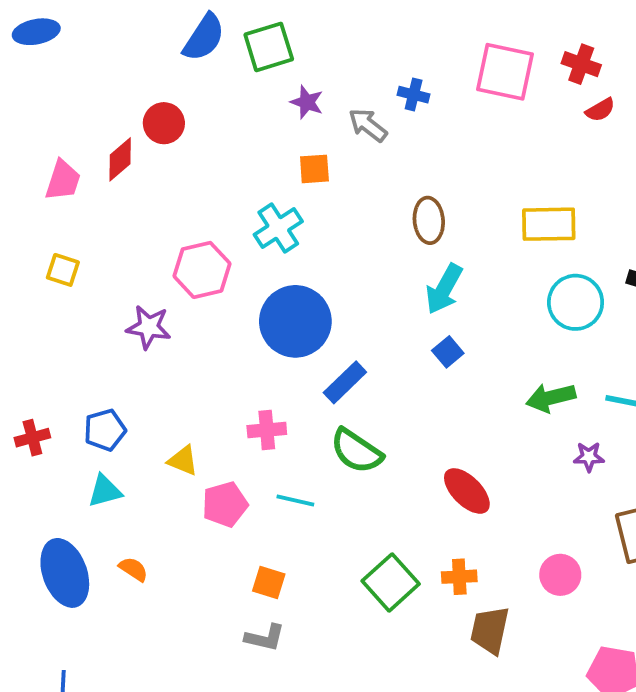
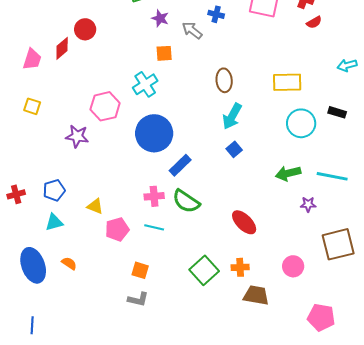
pink cross: (267, 430) -> (154, 196), moved
brown trapezoid: (490, 630) -> (256, 295), turned 88

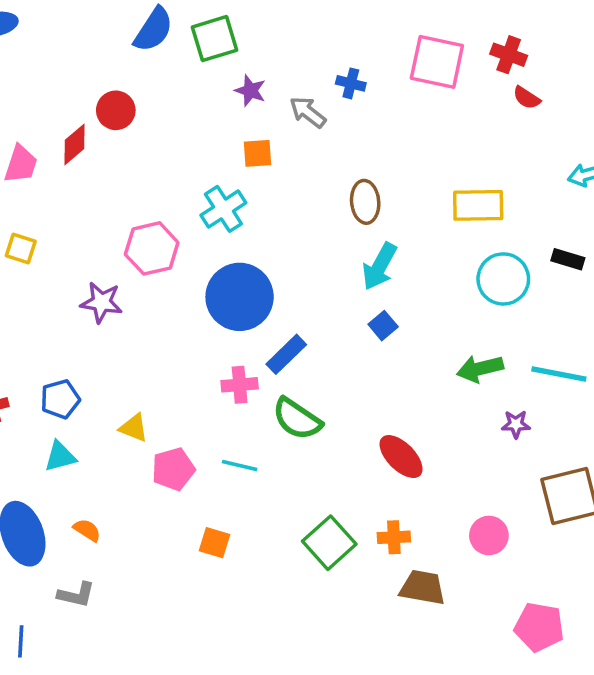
red semicircle: (314, 22) -> (527, 98), turned 63
pink cross: (154, 196) -> (240, 385), moved
gray L-shape: (138, 299) -> (76, 595), moved

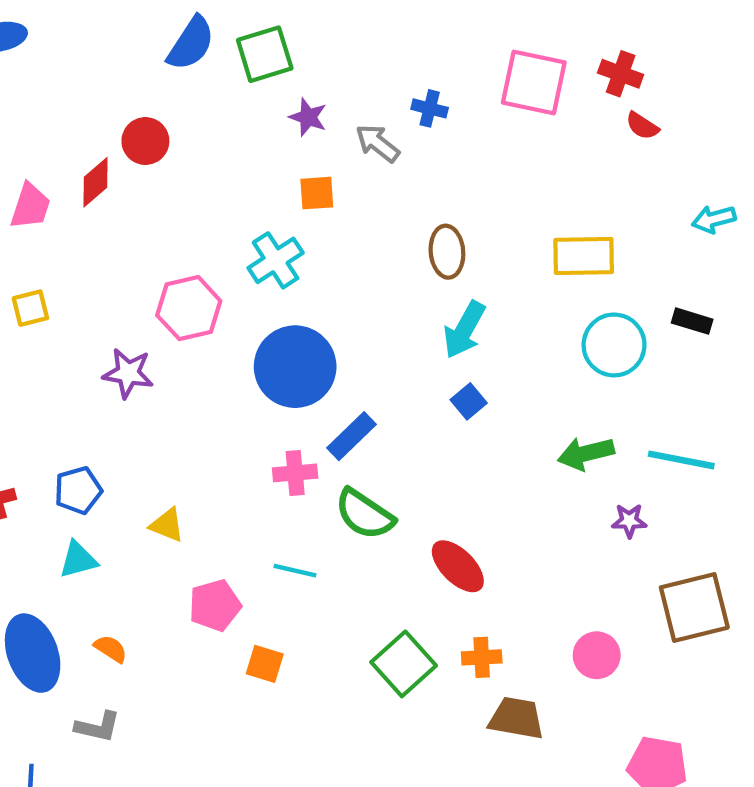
yellow square: (21, 248) -> (30, 308), turned -32
red ellipse: (401, 457) -> (458, 566), moved
pink pentagon: (173, 469) -> (215, 605), moved

